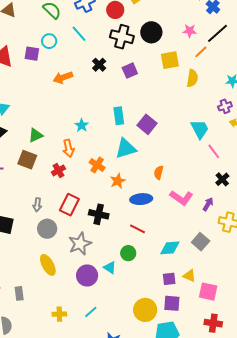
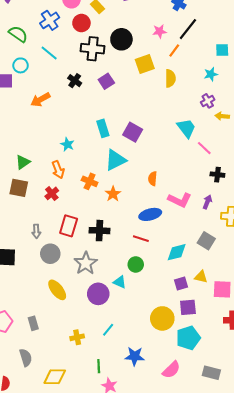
black cross: (222, 179) -> (217, 175), turned -32
blue ellipse: (141, 199) -> (150, 214), moved

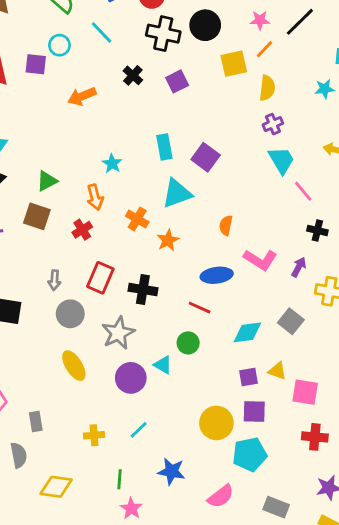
orange line: (174, 51) -> (264, 49), moved
purple cross: (208, 101) -> (273, 124), moved
gray rectangle: (33, 323) -> (36, 421), moved

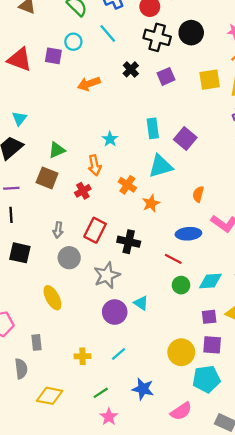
yellow square: (234, 64) -> (210, 80), moved
green circle: (188, 343) -> (181, 285), moved
yellow ellipse: (74, 366) -> (52, 298), moved
green line: (120, 479) -> (101, 393), turned 49

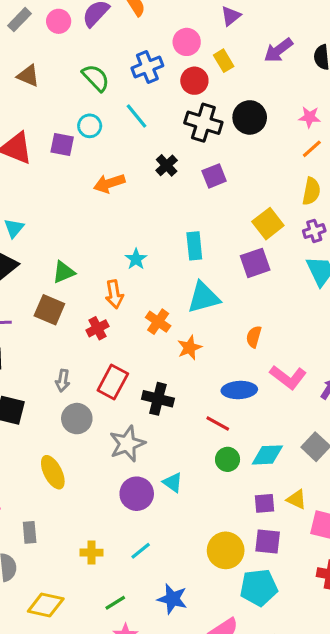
yellow square: (210, 80) -> (268, 224), moved, turned -30
purple square: (185, 139) -> (255, 263), moved, turned 30

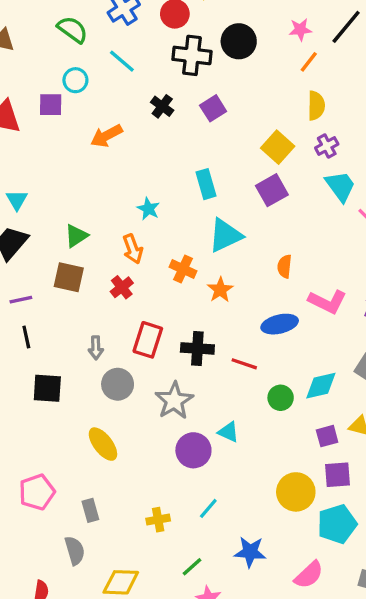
red line: (218, 424) -> (244, 364), moved

